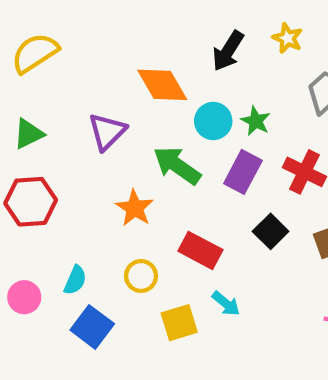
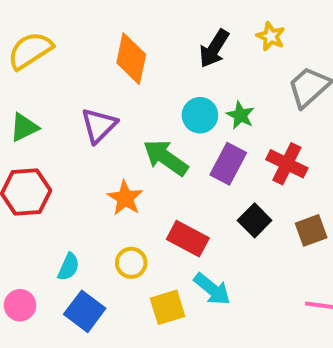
orange diamond: (162, 85) -> (131, 59), moved, turned 42
pink circle: (24, 297) -> (20, 305), moved
cyan arrow: (226, 304) -> (212, 289), size x1.4

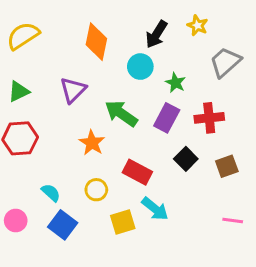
cyan circle: (200, 115) -> (140, 67), moved
red cross: (287, 164) -> (209, 118), turned -32
cyan semicircle: (69, 267) -> (51, 193), turned -72

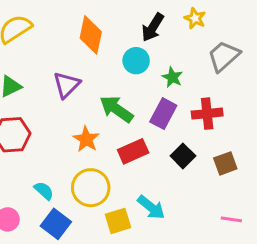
red rectangle: (137, 172) -> (133, 151), moved, turned -52
yellow circle: (96, 190) -> (91, 188), size x1.6

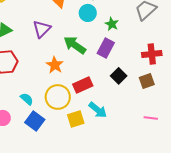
red cross: (207, 114) -> (152, 54), moved
red rectangle: (133, 151) -> (83, 85), moved

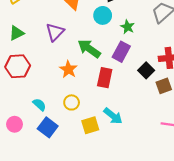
black square: (119, 76) -> (146, 70), moved
red rectangle: (83, 85) -> (105, 78), moved, turned -54
yellow circle: (58, 97) -> (72, 102), size x0.6

